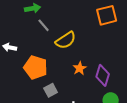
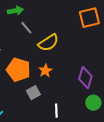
orange star: (80, 68) -> (45, 71), moved

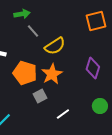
orange star: (45, 71) -> (52, 74), size x1.5
purple diamond: (85, 78) -> (93, 68), moved
white line: (56, 111) -> (63, 114), turned 56

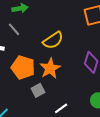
gray line: (33, 31) -> (14, 29), moved

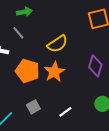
gray square: (38, 90) -> (33, 107), moved

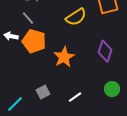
yellow semicircle: (57, 44) -> (76, 17), moved
orange pentagon: (27, 71) -> (34, 41), moved

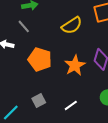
orange pentagon: (34, 41) -> (40, 59), moved
orange star: (64, 57) -> (75, 65), moved

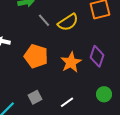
gray line: (24, 26) -> (44, 20), moved

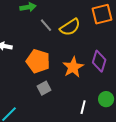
gray square: (35, 97) -> (44, 88), moved
white line: (67, 102) -> (83, 107), moved, turned -40

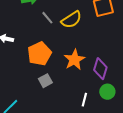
orange pentagon: (38, 61) -> (39, 54), turned 30
purple diamond: (99, 61) -> (100, 69), moved

